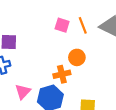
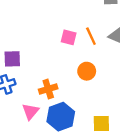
orange cross: (62, 74) -> (48, 89), moved

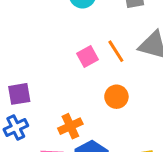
pink square: (69, 37) -> (87, 57), turned -35

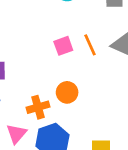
orange circle: (116, 97) -> (67, 92), moved

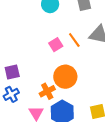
orange circle: (67, 92) -> (65, 77), size x1.5

